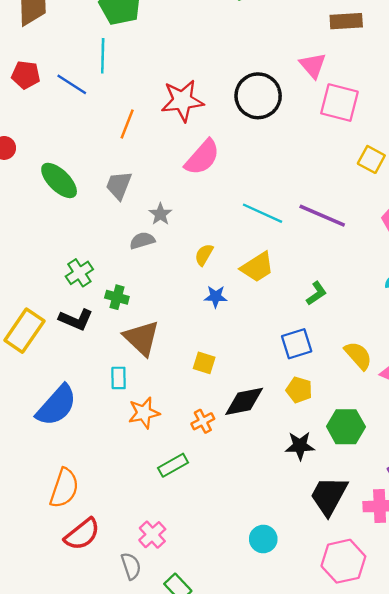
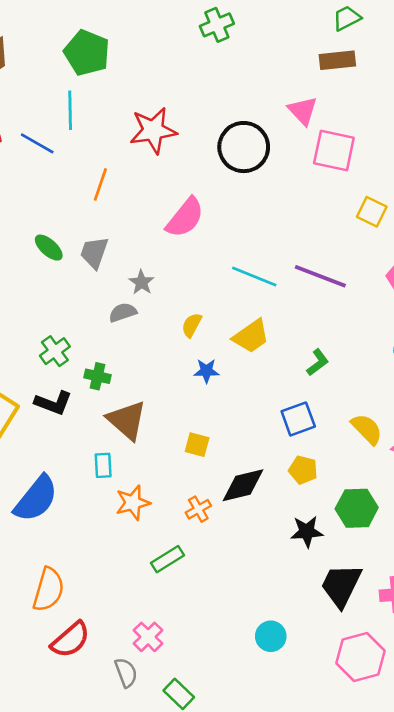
red star: (182, 101) -> (153, 130), moved
green ellipse: (59, 180) -> (49, 248), moved, size x0.7

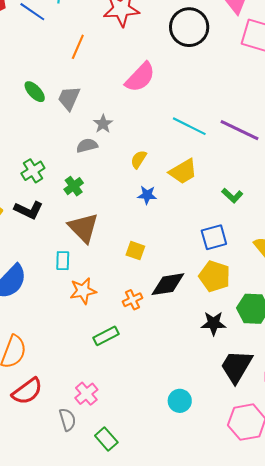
green L-shape: (318, 362) -> (232, 195), turned 75
green cross: (98, 376) -> (74, 186), moved, turned 36
yellow pentagon: (303, 470) -> (215, 276), size x1.4

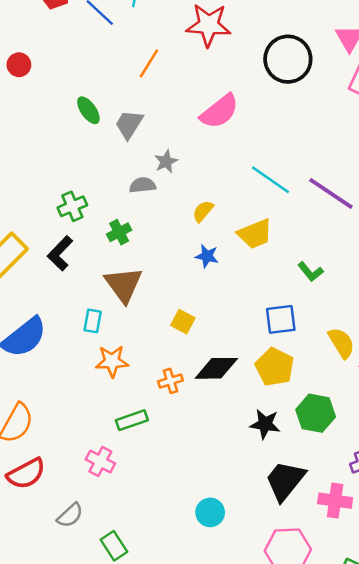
black L-shape: (29, 210) -> (60, 253), turned 100
pink cross: (86, 394) -> (100, 461), moved, turned -30
gray semicircle: (67, 420) -> (70, 515), turned 55

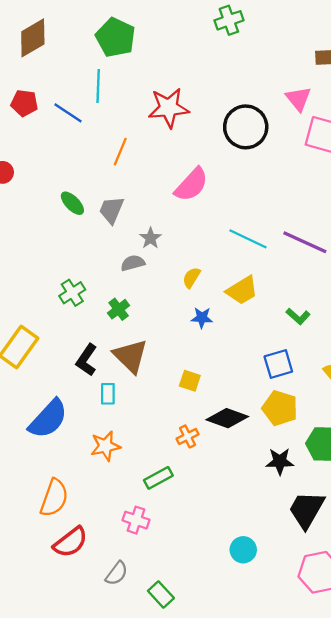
black L-shape: (60, 253) -> (87, 360), moved
orange star: (112, 361) -> (105, 446), moved
black diamond: (216, 368) -> (227, 418), turned 30

